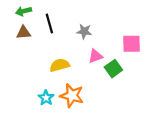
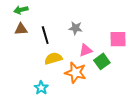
black line: (49, 24) -> (45, 35), moved
orange star: (72, 96) -> (76, 73), moved

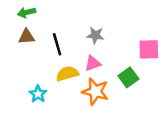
pink triangle: (86, 50) -> (93, 63), moved
cyan star: (41, 88) -> (38, 94), moved

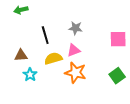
brown triangle: (26, 37) -> (21, 55), moved
green square: (128, 77) -> (117, 76), moved

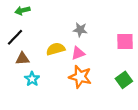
black line: (45, 35) -> (15, 37), moved, turned 60
yellow semicircle: (53, 58) -> (56, 49), moved

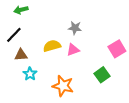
pink square: (125, 41) -> (117, 49), moved, turned -30
orange star: (80, 77) -> (63, 86), moved
green square: (124, 80) -> (102, 75), moved

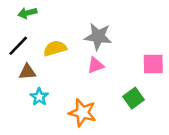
gray star: (75, 28) -> (98, 37), size x1.5
yellow semicircle: (52, 46) -> (55, 48), moved
pink square: (117, 49) -> (153, 64), turned 30

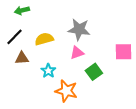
cyan star: (39, 97) -> (48, 71), moved
green square: (134, 98) -> (94, 72), moved

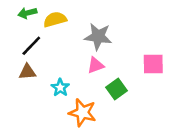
black line: (14, 37) -> (31, 46), moved
yellow semicircle: (44, 39) -> (55, 19), moved

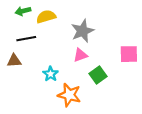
gray star: (98, 37) -> (83, 31), turned -30
black line: (31, 46) -> (26, 39), turned 36
brown triangle: (27, 72) -> (14, 61), moved

